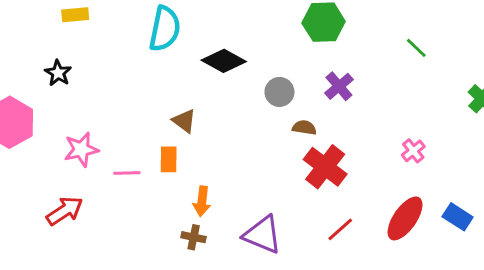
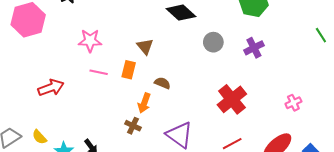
green line: (416, 48) -> (321, 35), moved
brown semicircle: (304, 128) -> (162, 83), moved
pink star: (81, 150) -> (90, 41), moved

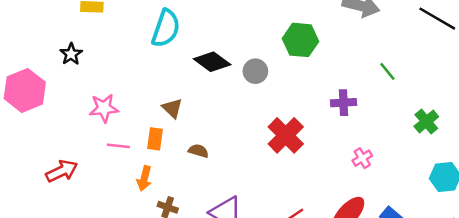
gray circle: (213, 42) -> (255, 71), moved
purple cross: (254, 48) -> (344, 103), moved, turned 30
red cross: (232, 99) -> (286, 135), moved
orange arrow: (144, 103) -> (144, 178), moved

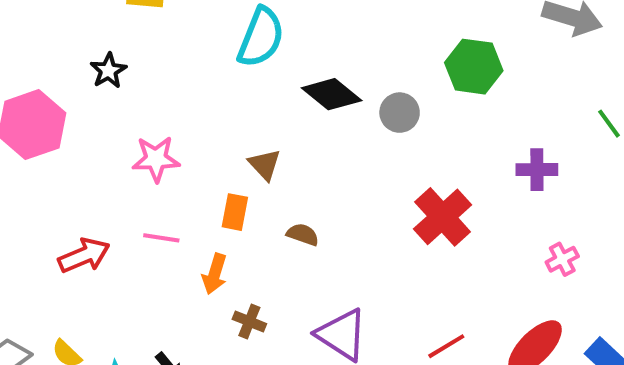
pink line: (118, 146) -> (161, 238), moved

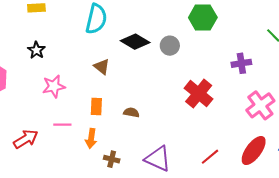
black star: (108, 71) -> (36, 50), moved
brown triangle: (265, 165) -> (102, 67), moved
pink cross: (562, 259) -> (260, 105), size x1.8

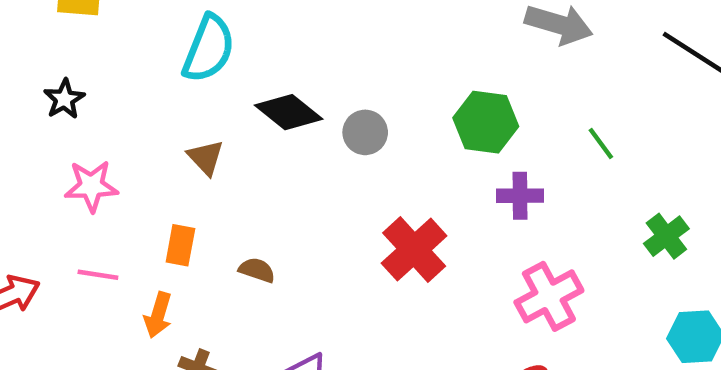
green hexagon: (203, 18) -> (486, 122), moved

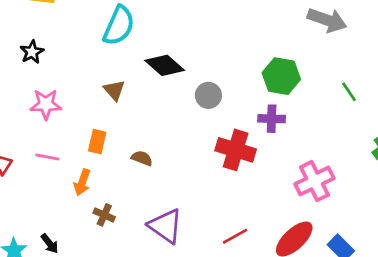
gray circle: (365, 132) -> (208, 95), moved
purple cross: (520, 196) -> (272, 119), moved
red cross: (414, 249) -> (236, 150), turned -33

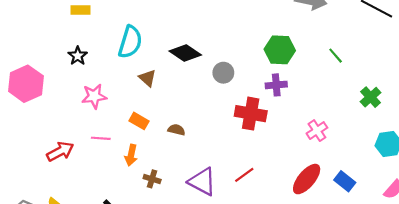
cyan semicircle: (119, 26) -> (130, 42), moved
orange rectangle: (97, 142) -> (139, 121), turned -66
pink cross: (314, 181) -> (317, 131), size x0.7
red line: (235, 236) -> (244, 175), moved

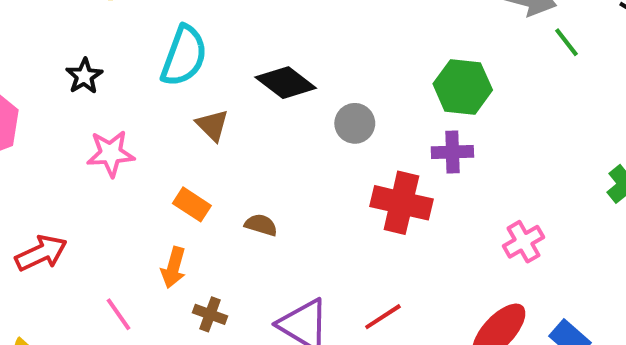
green line: (336, 56) -> (567, 42), moved
pink line: (101, 138) -> (118, 314), moved, turned 48

